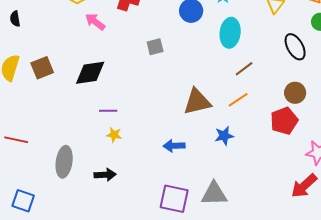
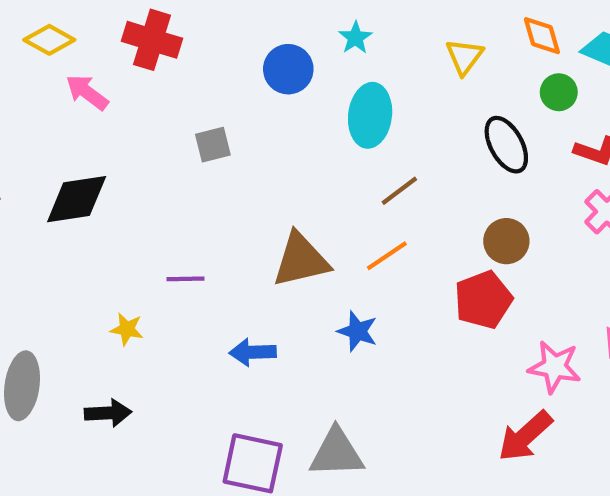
purple line: (108, 111) -> (186, 279), moved
blue star: (224, 136) -> (357, 331), turned 30

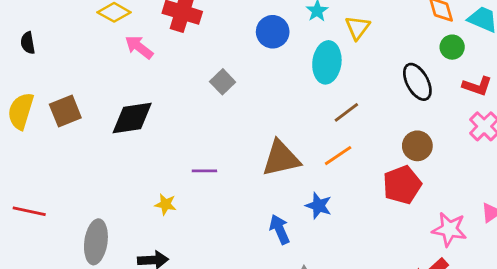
yellow triangle: (464, 57) -> (358, 28), moved
gray square: (213, 145) -> (223, 82), turned -30
blue arrow: (253, 352) -> (280, 229), moved, turned 68

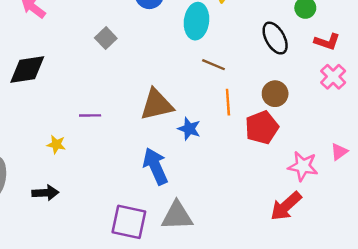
brown line: (346, 112) -> (213, 65), turned 60
orange line: (338, 156) -> (228, 102), moved, turned -60
blue star: (319, 206) -> (189, 129), moved
blue arrow: (280, 229) -> (155, 166), size x1.4

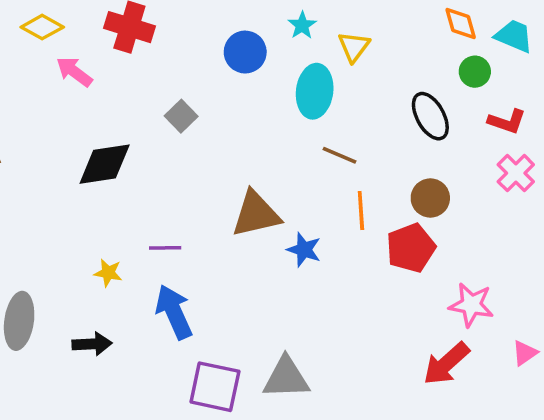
black diamond: (27, 69) -> (105, 164), moved
purple line: (90, 115) -> (165, 248), moved
pink triangle: (339, 152) -> (525, 353), moved
blue arrow: (155, 166) -> (174, 312), moved

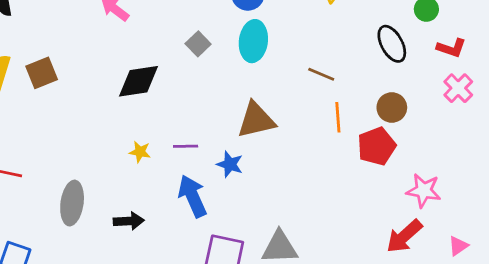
cyan ellipse: (315, 91) -> (253, 41), moved
blue star: (304, 250) -> (230, 164), moved
yellow star: (108, 273) -> (140, 152), moved
pink triangle: (525, 353) -> (458, 246), moved

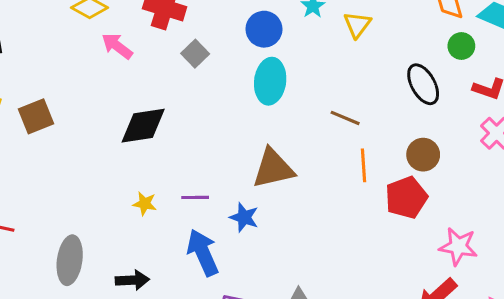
gray square: (198, 44) -> (195, 54), moved

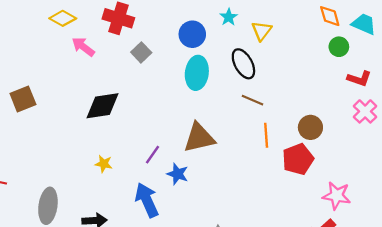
black ellipse: (423, 84) -> (243, 64), moved
purple line: (195, 197) -> (153, 155), moved, turned -54

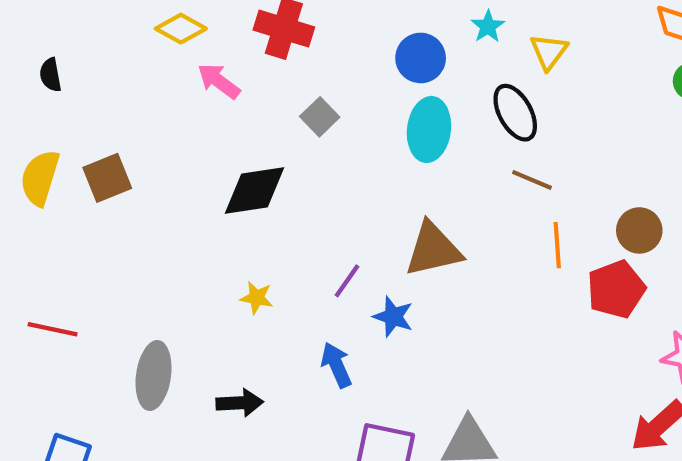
gray square: (141, 52) -> (320, 117), moved
blue arrow: (147, 200) -> (336, 365), size x0.7

